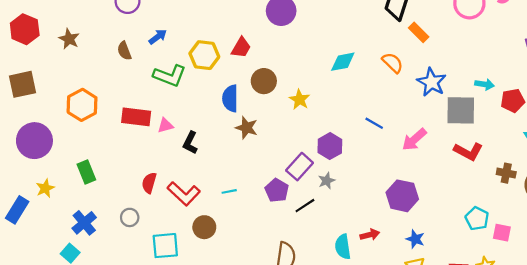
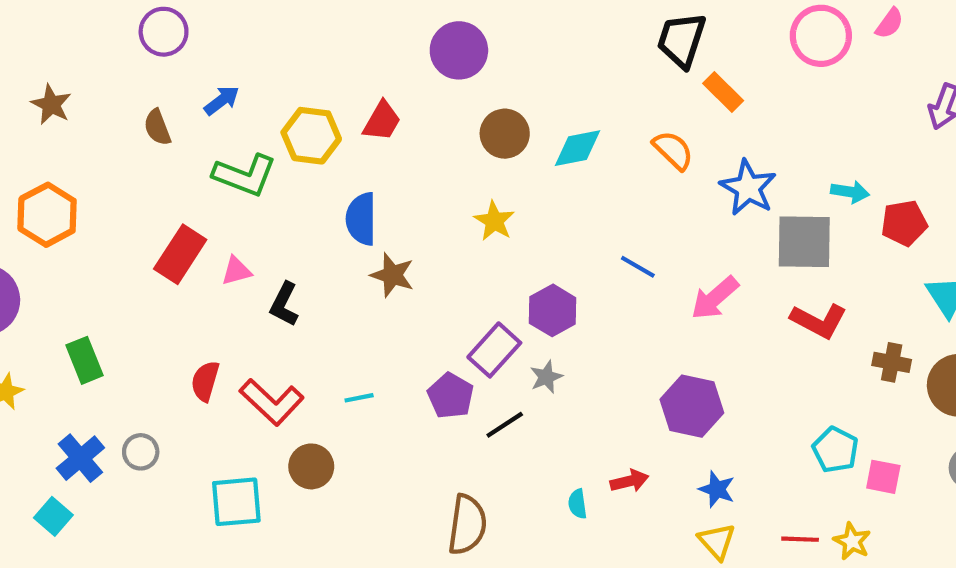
brown circle: (264, 81) -> (505, 134), moved
orange hexagon: (82, 105) -> (47, 215), moved
red rectangle: (136, 117) -> (180, 254), turned -64
gray circle: (130, 217) -> (141, 452), moved
cyan semicircle: (343, 247) -> (577, 504), size x0.6

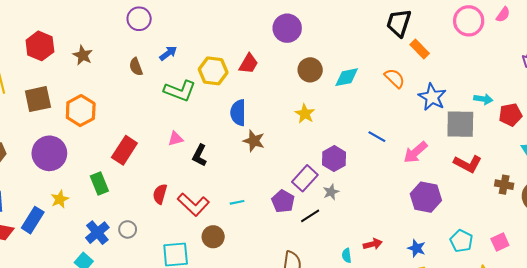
red rectangle: (180, 254) -> (124, 150), moved
purple hexagon: (692, 406) -> (426, 197), moved
cyan pentagon: (835, 450) -> (461, 241), moved
pink square: (883, 477) -> (500, 242), turned -36

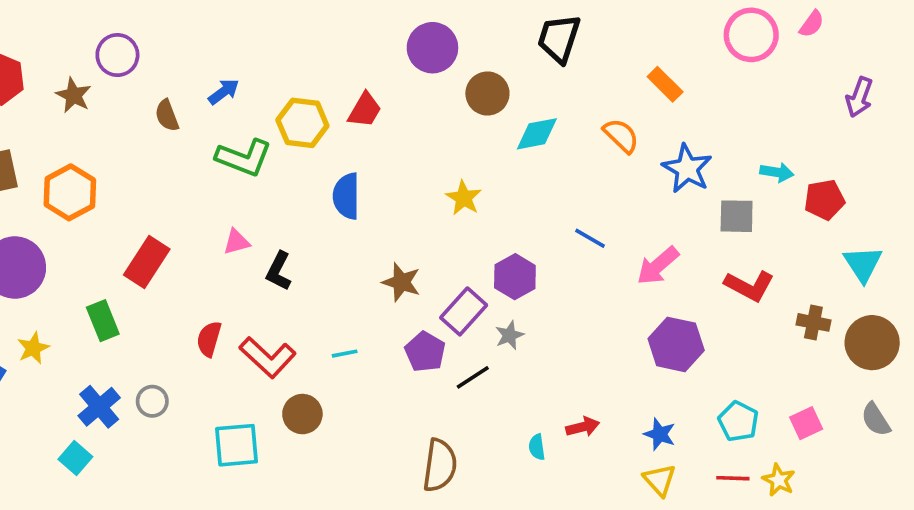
purple circle: (139, 19) -> (117, 55), moved
black trapezoid: (399, 23) -> (559, 39), moved
brown circle: (310, 70) -> (487, 93), moved
gray square: (460, 124) -> (737, 216), size x0.7
brown star: (254, 141) -> (401, 282), moved

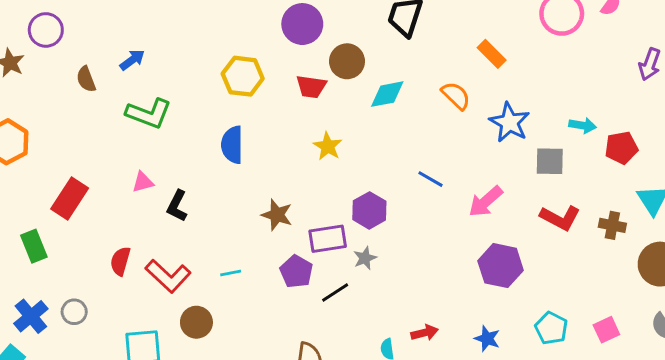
red trapezoid: (365, 110) -> (311, 87), moved, turned 68
yellow hexagon: (302, 123) -> (243, 76), moved
purple rectangle: (464, 311) -> (328, 239), turned 39
brown cross: (813, 322) -> (612, 225), moved

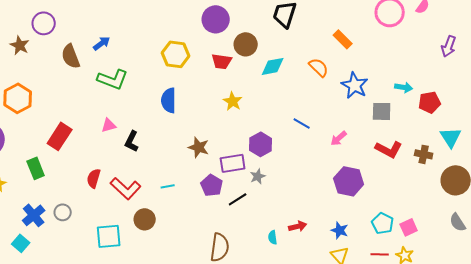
brown semicircle: (86, 79) -> (71, 56), size x1.4
pink arrow: (486, 201) -> (339, 138), size x0.7
pink square: (606, 330) -> (409, 227), moved

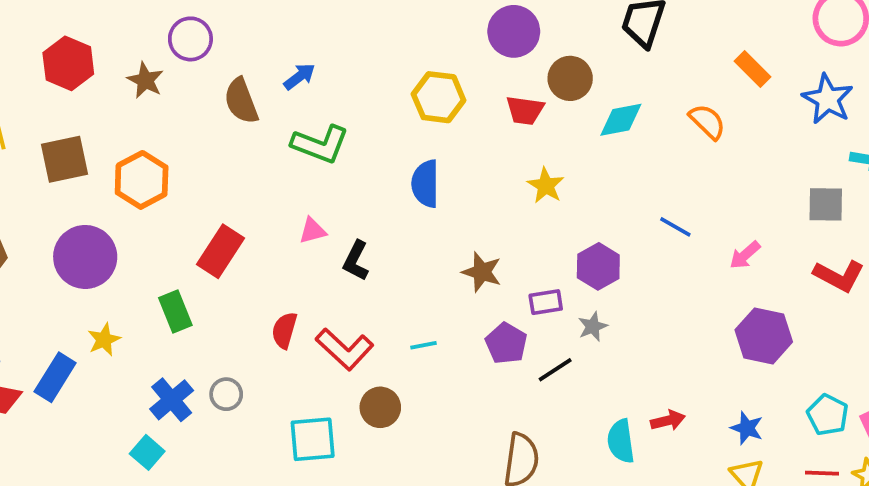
blue star: (355, 85) -> (828, 99), moved
purple rectangle: (233, 163) -> (546, 302), size x0.7
cyan semicircle: (273, 237) -> (621, 441), size x1.6

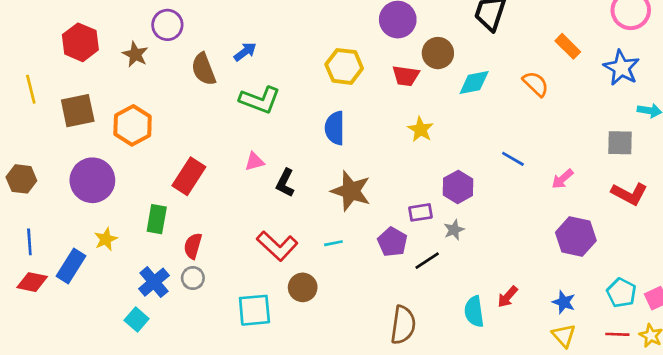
brown star: (482, 272) -> (351, 191), moved, size x1.4
green rectangle: (175, 311) -> (157, 219), turned 32
red semicircle: (284, 330) -> (193, 246), moved
red arrow: (668, 420) -> (508, 297), turned 145

